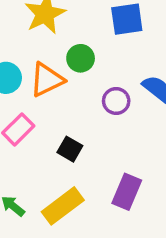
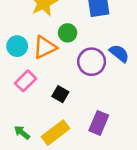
purple circle: (116, 101) -> (92, 62), size x1.5

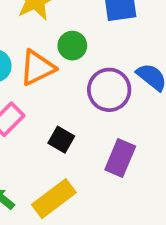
purple rectangle: (99, 123) -> (120, 158), moved

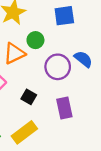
purple rectangle: (120, 158) -> (64, 108), turned -35

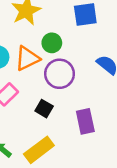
purple circle: (58, 67) -> (60, 74), moved

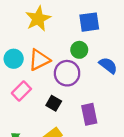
green circle: (52, 43) -> (79, 50), moved

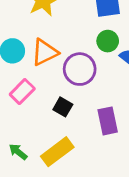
green circle: (79, 50) -> (108, 41), moved

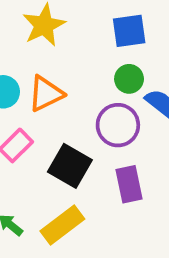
purple circle: (80, 69) -> (118, 125), moved
black square: (63, 107) -> (70, 166), size x1.6

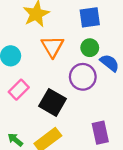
orange triangle: (46, 94) -> (53, 47), moved, turned -35
purple rectangle: (129, 184) -> (100, 133), moved

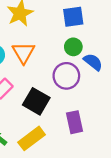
orange triangle: (53, 47) -> (23, 53), moved
purple rectangle: (100, 133) -> (74, 122), moved

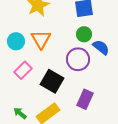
purple rectangle: (74, 122) -> (85, 99), turned 36

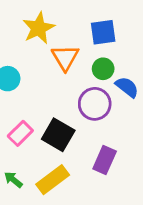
orange triangle: (41, 39) -> (65, 58), moved
pink rectangle: (23, 70) -> (20, 133), moved

